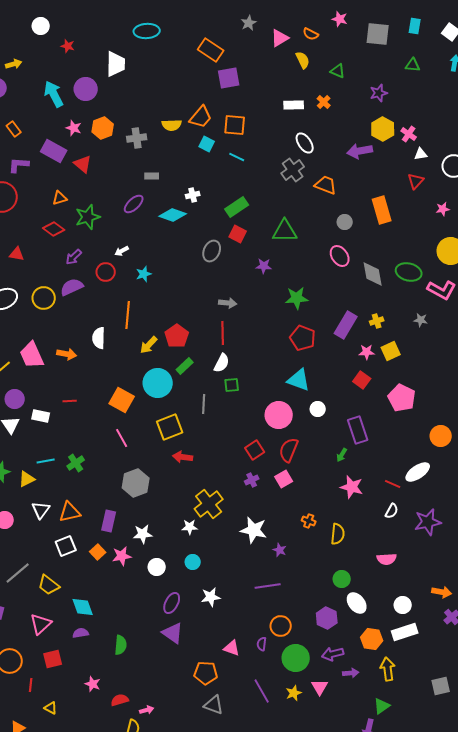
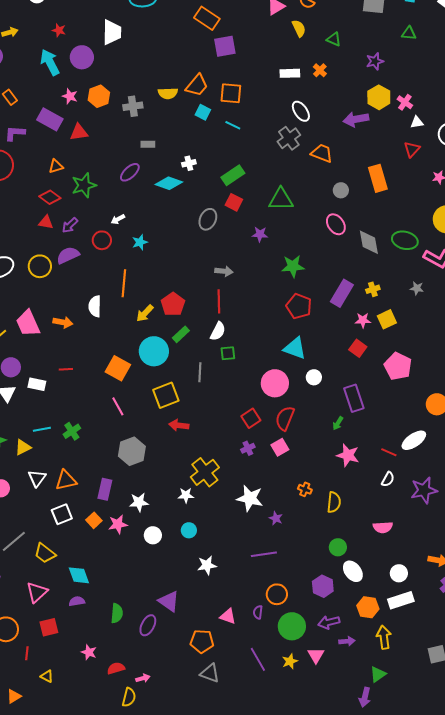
red star: (68, 46) -> (59, 30), moved
red triangle: (83, 164) -> (79, 132), turned -48
red triangle: (17, 254) -> (46, 222), moved
purple ellipse: (172, 603) -> (148, 625), moved

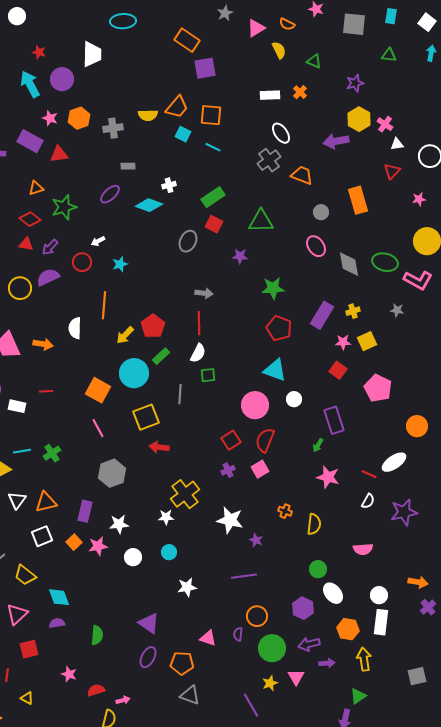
white rectangle: (401, 600) -> (381, 622), turned -65
purple ellipse: (148, 625) -> (148, 657), moved
purple line: (258, 659) -> (251, 705), moved

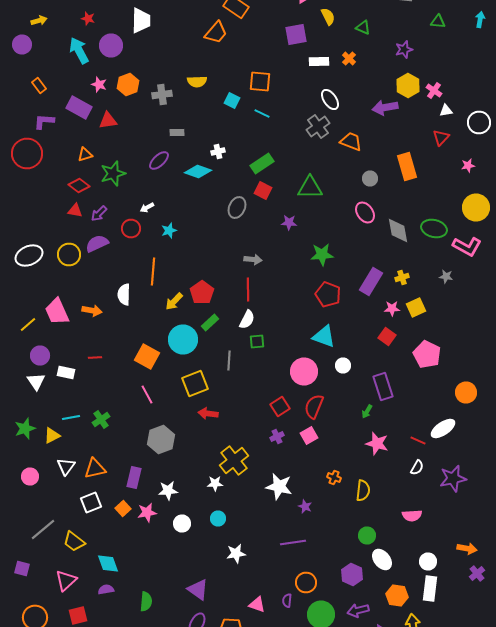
purple square: (205, 68) -> (296, 34), moved
orange trapezoid: (177, 107) -> (216, 32), moved

